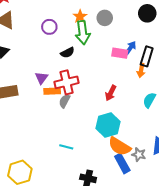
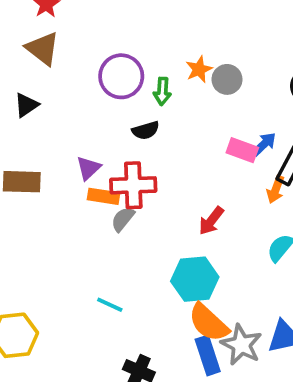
orange star: (80, 16) -> (199, 69), moved
purple circle: (49, 27) -> (121, 76), size x1.5
green arrow: (83, 33) -> (162, 91), moved, size x0.6
gray star: (139, 155) -> (241, 345), size x1.5

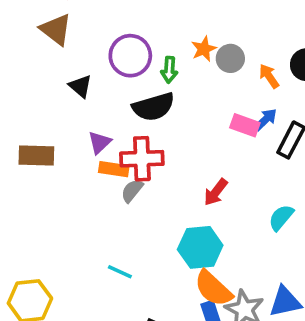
black triangle: (26, 105) -> (80, 86), moved, turned -45
black semicircle: (146, 130) -> (153, 107), size x1.6
orange arrow: (276, 190) -> (269, 76), moved, turned 125

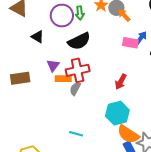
green arrow: (169, 70) -> (80, 13), moved
orange arrow: (269, 76) -> (124, 15), moved

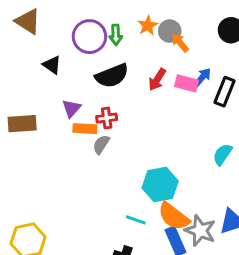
red cross: (78, 70) -> (107, 118), size x0.6
red arrow: (121, 82) -> (157, 79), moved
cyan line: (76, 134) -> (136, 220), moved

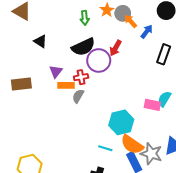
purple circle: (89, 37) -> (99, 60), moved
blue arrow: (202, 77) -> (147, 32), moved
pink rectangle: (186, 83) -> (152, 105), moved

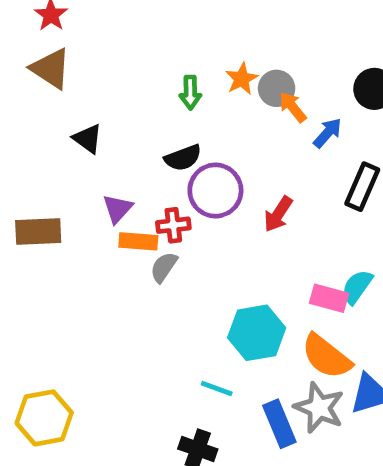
black semicircle: (83, 47) -> (183, 158), size x0.7
red arrow: (116, 48) -> (278, 214), moved
orange semicircle: (132, 145) -> (326, 356), moved

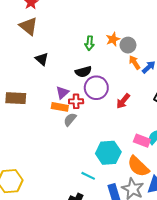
orange arrow: (293, 107) -> (135, 62), moved
purple triangle: (118, 209) -> (62, 93), moved

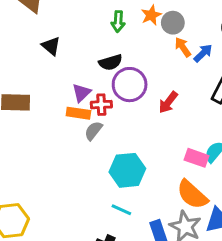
cyan hexagon: (108, 153) -> (127, 170), moved

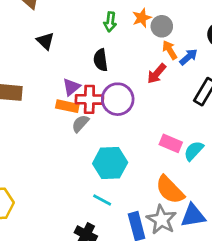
black semicircle: (111, 62) -> (101, 60), turned 95
purple circle: (130, 85) -> (118, 99), moved
red arrow: (168, 102) -> (157, 74), moved
red cross: (101, 105) -> (89, 99), size x1.4
pink rectangle: (196, 158) -> (171, 143), moved

